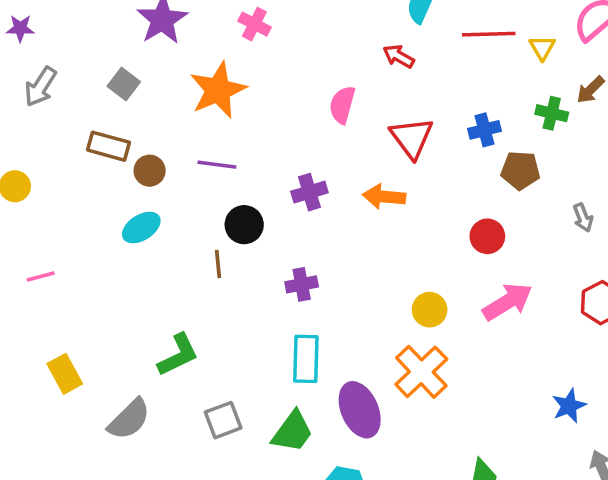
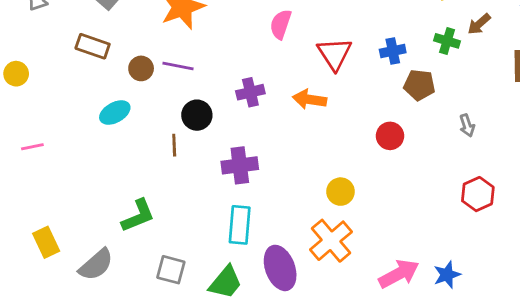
brown circle: (150, 171) -> (141, 68), moved
purple cross: (302, 284) -> (240, 165), size x1.4
pink arrow: (508, 302) -> (399, 274), moved
yellow rectangle: (65, 374) -> (46, 242), moved
gray square: (223, 420) -> (171, 270), turned 32

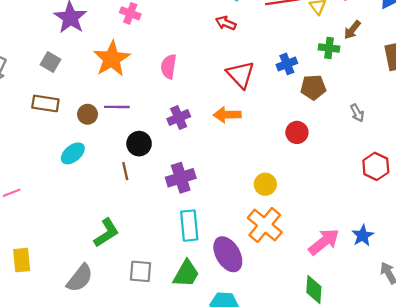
pink semicircle: (281, 24) -> (169, 67), moved
yellow rectangle: (46, 242) -> (22, 260), moved, turned 30

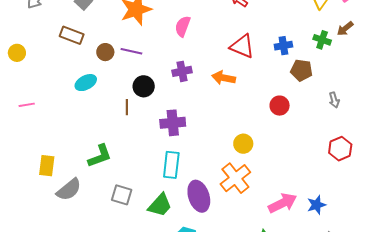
red triangle: (241, 75) -> (242, 46), turned -36
yellow rectangle: (22, 260) -> (47, 166), moved

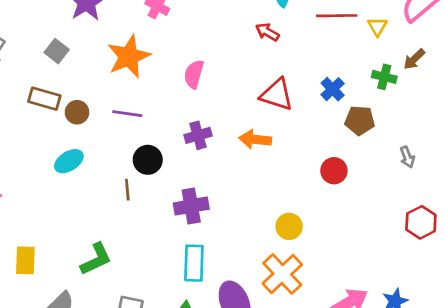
blue cross: (283, 46) -> (333, 89), turned -30
brown circle: (105, 52) -> (77, 112), moved
yellow rectangle: (47, 166) -> (25, 260), moved

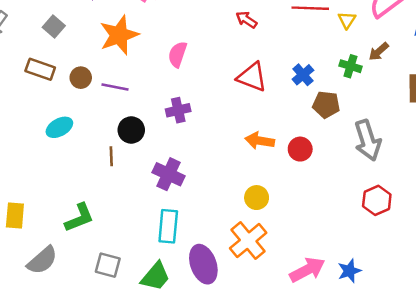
brown circle: (77, 112) -> (81, 78), moved
orange arrow: (255, 139) -> (260, 141), moved
gray arrow: (407, 157) -> (368, 140), size x2.0
purple cross: (191, 206) -> (169, 174), turned 32

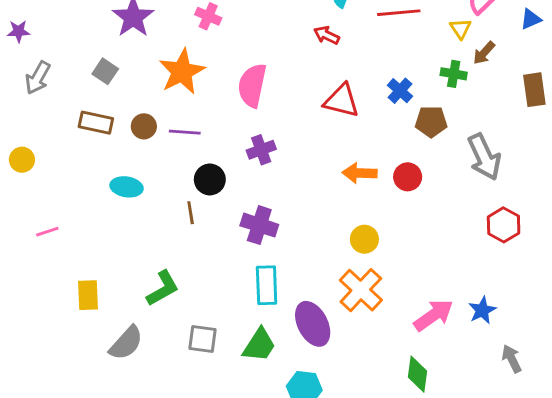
yellow triangle: (347, 20) -> (461, 29), moved
pink semicircle: (178, 54) -> (252, 85), size x1.4
cyan ellipse: (59, 127) -> (127, 187), turned 45

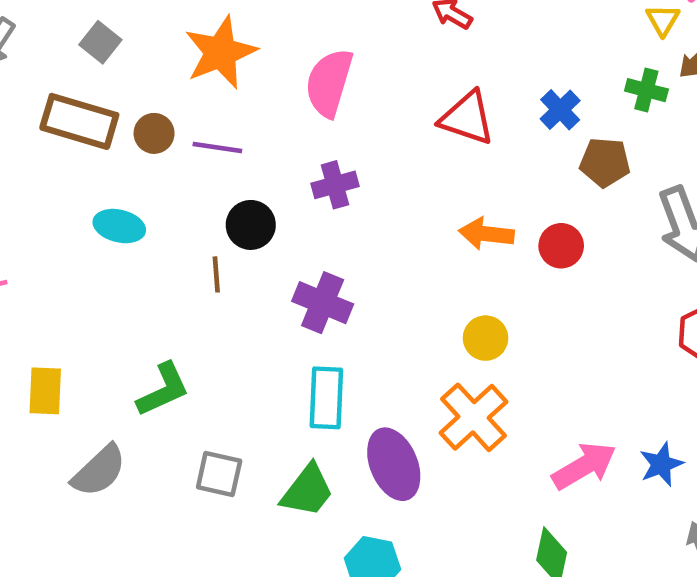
brown rectangle: (96, 123) -> (79, 121), size x1.4

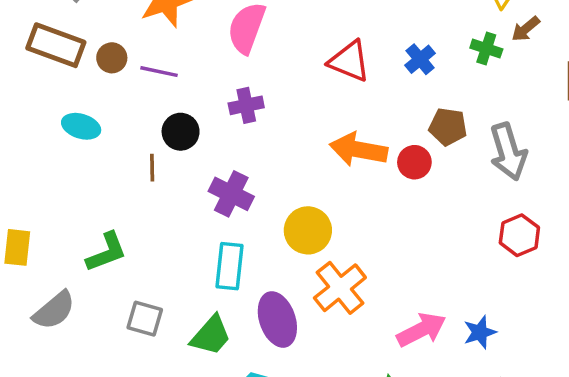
brown pentagon: (605, 162) -> (448, 127), moved
orange arrow: (486, 234) -> (358, 150), size x1.4
yellow circle: (486, 338) -> (308, 230), moved, size x1.4

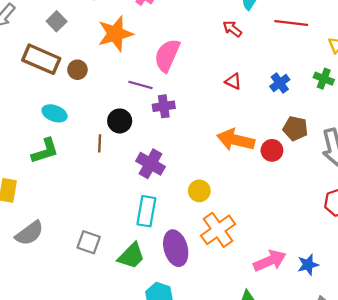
red triangle: (349, 61) -> (233, 81), size x0.6
purple line: (159, 72) -> (140, 85), moved
yellow circle: (308, 230) -> (199, 191), size x0.7
green L-shape: (106, 252) -> (45, 151), moved

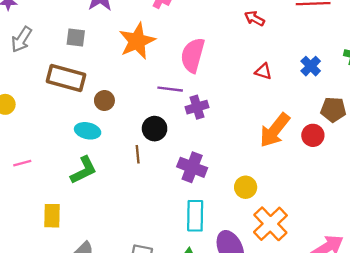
gray square: (57, 21) -> (76, 37), turned -30
brown circle: (77, 70) -> (104, 100), moved
orange arrow: (236, 140) -> (275, 130), turned -57

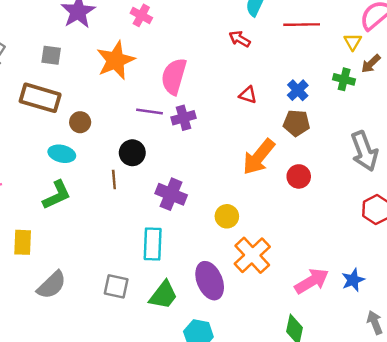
purple cross: (197, 107) -> (183, 118), moved
brown pentagon: (333, 110) -> (296, 123), moved
red circle: (313, 135) -> (299, 176), moved
cyan rectangle: (195, 216) -> (153, 244), moved

